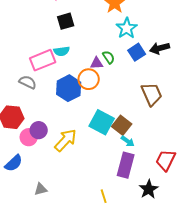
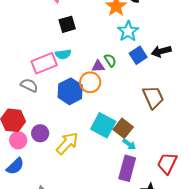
pink circle: (29, 137) -> (18, 140), moved

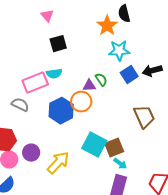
cyan star: (128, 31) -> (119, 51), turned 30
brown square: (123, 128) -> (114, 148), turned 30

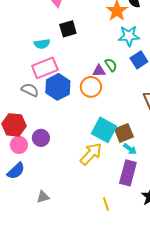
cyan semicircle: (54, 74) -> (42, 44), moved
blue hexagon: (61, 111) -> (58, 87), moved
yellow arrow: (58, 163) -> (91, 154), moved

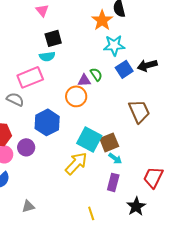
cyan semicircle: (42, 44) -> (47, 56), moved
blue hexagon: (58, 87) -> (47, 122), moved
purple rectangle: (128, 173) -> (113, 182), size x0.7

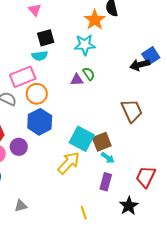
cyan star: (114, 45) -> (85, 45), moved
blue square: (124, 69) -> (151, 56), moved
orange circle: (76, 96) -> (37, 94), moved

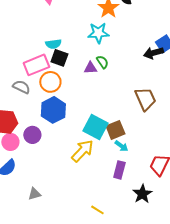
black square: (46, 38) -> (59, 58), moved, turned 36
yellow line: (84, 213) -> (97, 210), moved, turned -40

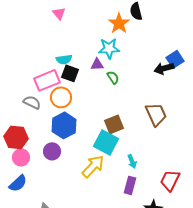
purple triangle: (90, 68) -> (97, 64), moved
brown square: (115, 130) -> (114, 124), moved
purple circle: (32, 135) -> (52, 151), moved
cyan arrow: (121, 146) -> (132, 161), turned 32

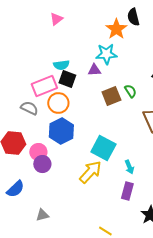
pink triangle: (59, 13) -> (56, 19), turned 32
green semicircle: (113, 77) -> (130, 91), moved
brown square: (114, 124) -> (111, 96), moved
purple circle: (52, 151) -> (42, 164), moved
pink circle: (21, 157) -> (38, 152), moved

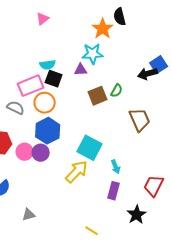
green semicircle: (130, 91) -> (117, 91), turned 64
purple circle: (42, 164) -> (41, 153), moved

